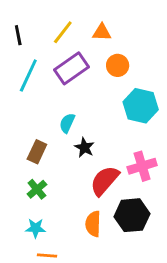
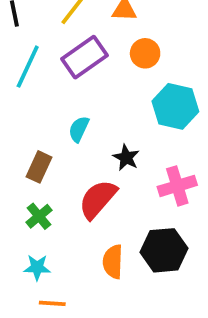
black star: (84, 147) -> (126, 158), moved
red semicircle: (105, 181) -> (98, 199), moved

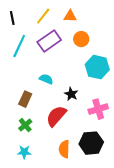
cyan semicircle: (79, 129) -> (46, 79), turned 88

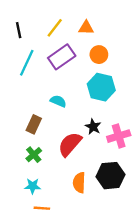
cyan hexagon: (97, 67) -> (101, 87), moved
black star: (71, 94) -> (93, 127), moved

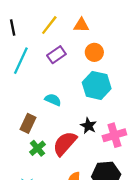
purple rectangle: (62, 57) -> (56, 55), size x0.7
green cross: (34, 155) -> (37, 148), moved

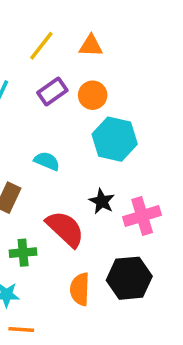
orange circle: (94, 52) -> (93, 95), moved
red semicircle: (65, 144) -> (65, 229), turned 92
green cross: (37, 148) -> (23, 253), moved, turned 35

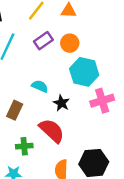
black star: (102, 201) -> (61, 103), moved
pink cross: (142, 216) -> (102, 101), moved

